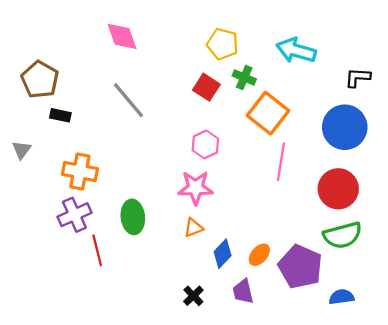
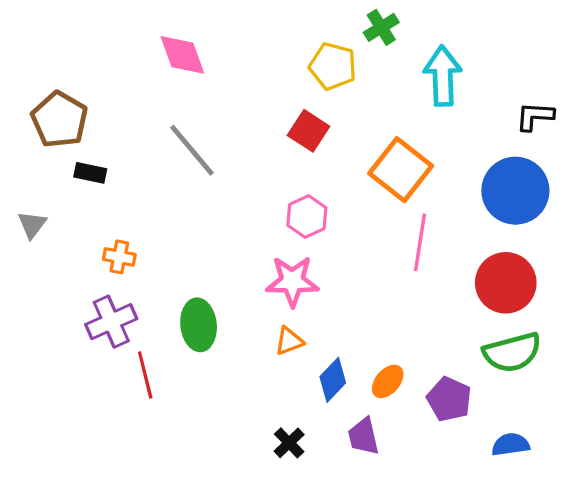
cyan arrow: (296, 50) -> (443, 76), turned 72
green cross: (244, 77) -> (381, 27), moved, turned 35
orange cross: (80, 171) -> (119, 257), size x0.6
purple pentagon: (300, 267) -> (449, 399), size x0.7

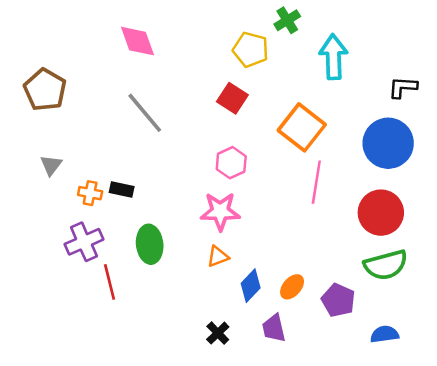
black rectangle: (90, 173) -> (122, 189), moved
gray triangle: (32, 225) -> (51, 165), moved

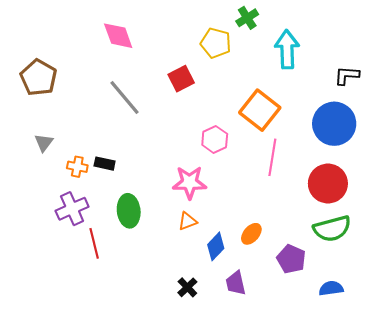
red square: (232, 98) -> (181, 79), moved, turned 30
pink hexagon: (231, 163) -> (215, 139), moved
orange ellipse: (292, 287) -> (251, 234), moved

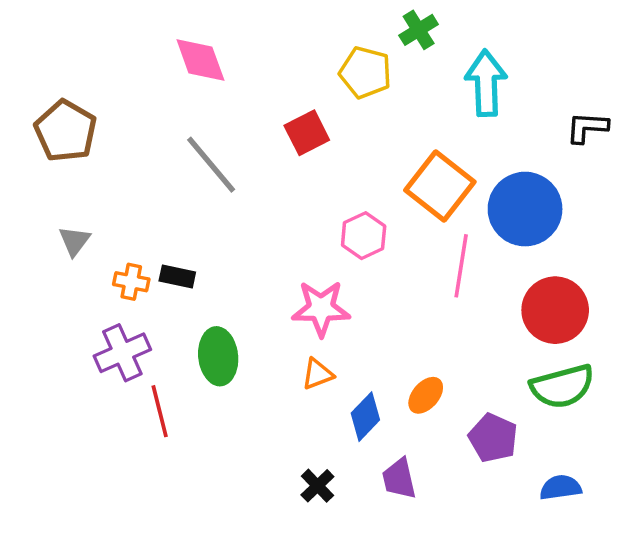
blue circle: (334, 124) -> (525, 209), moved

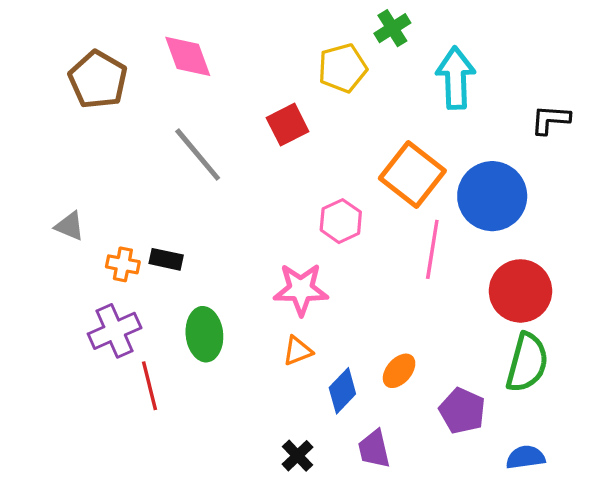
yellow pentagon: (365, 72) -> (342, 68), turned -30
brown pentagon: (66, 131) -> (98, 80), moved
gray triangle: (74, 241) -> (70, 226), turned -44
green semicircle: (562, 386) -> (527, 363), turned -60

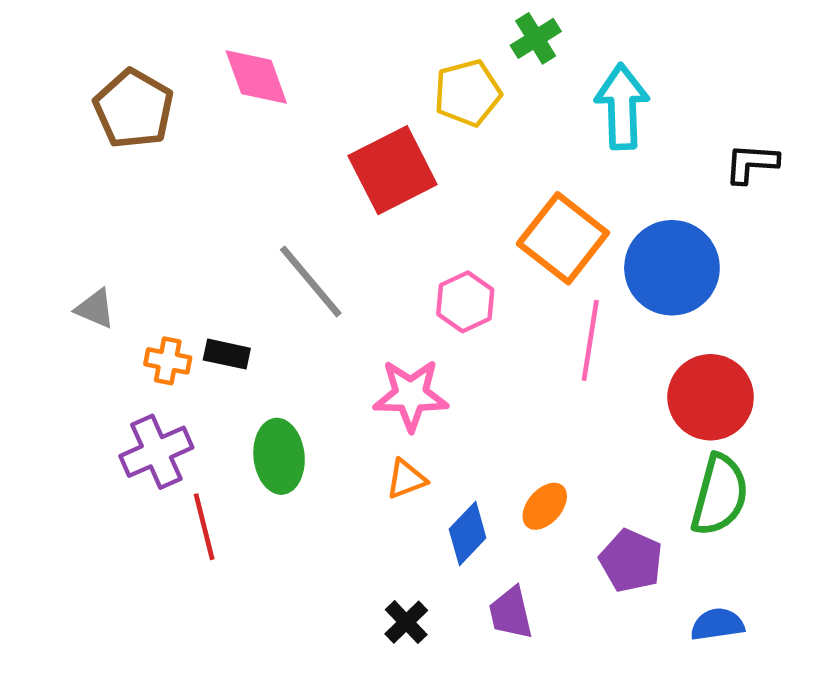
red square: (288, 125) -> (393, 170), size x1.5
gray line: (198, 155) -> (311, 281), moved

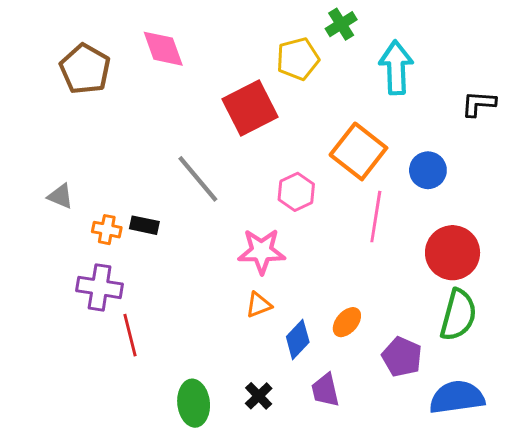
blue circle: (672, 268) -> (428, 170), size x0.6
purple cross: (156, 452) -> (100, 287), turned 33
green ellipse: (279, 456) -> (194, 403), moved
blue semicircle: (717, 624) -> (457, 397), size x1.6

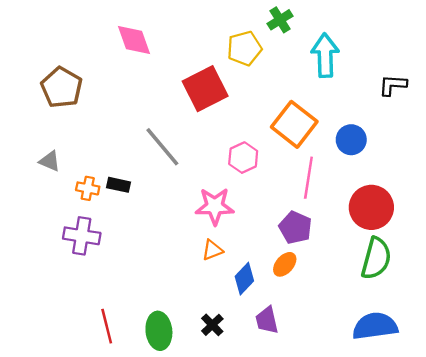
brown pentagon: (85, 69) -> (62, 87), moved
red line: (130, 335) -> (107, 326), moved
purple pentagon: (402, 357) -> (295, 228), moved

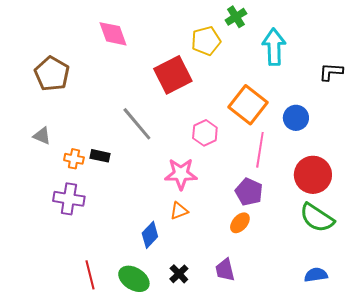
green semicircle: (376, 258) -> (317, 218), turned 108
blue diamond: (244, 279) -> (150, 235), moved
blue semicircle: (375, 326) -> (316, 275), size x0.6
green ellipse: (159, 331) -> (134, 279), turned -52

